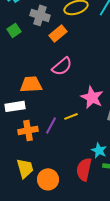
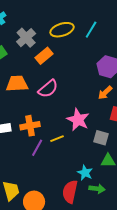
gray cross: (40, 15) -> (26, 38), turned 30
orange trapezoid: (31, 84) -> (17, 84), moved
orange cross: (28, 130) -> (30, 126), moved

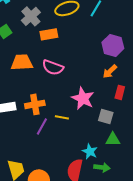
orange rectangle: (44, 56) -> (49, 34), turned 30
pink semicircle: (48, 89) -> (53, 67), turned 60
yellow line: (57, 139) -> (62, 117), turned 32

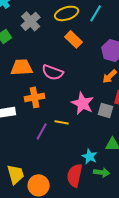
orange rectangle: (49, 34) -> (74, 39), moved, turned 54
orange cross: (35, 104) -> (35, 97), moved
gray square: (106, 116) -> (106, 110), moved

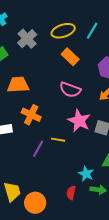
pink semicircle: (53, 72) -> (70, 90), moved
orange cross: (35, 97) -> (31, 115), turned 36
red semicircle: (75, 175) -> (71, 193), size x0.6

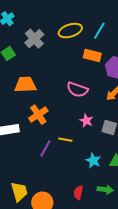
orange rectangle: (70, 57) -> (92, 56), moved, turned -30
orange cross: (31, 115) -> (38, 115), turned 30
pink star: (79, 121) -> (86, 121), size x0.6
cyan star: (86, 174) -> (93, 161), moved

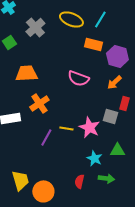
yellow ellipse: (70, 31) -> (71, 19), turned 40
pink star: (86, 121) -> (89, 127), moved, size x1.5
cyan star: (93, 161) -> (94, 158), moved

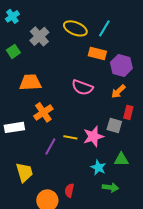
pink star: (89, 127) -> (93, 136), turned 30
yellow trapezoid: (20, 180) -> (24, 172), moved
red semicircle: (79, 181) -> (69, 190), moved

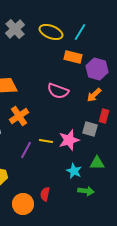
gray cross: (39, 36) -> (15, 29), moved

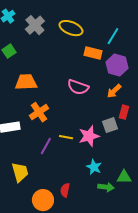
cyan line: (80, 32) -> (113, 36), moved
gray square: (90, 129) -> (110, 125), turned -35
green triangle: (97, 163) -> (124, 177), moved

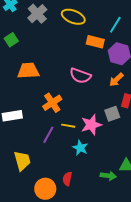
orange cross: (39, 112) -> (52, 103), moved
cyan star: (94, 167) -> (80, 148), moved

